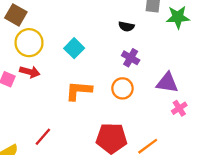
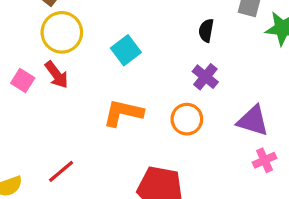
black semicircle: (126, 26) -> (206, 30), turned 80
red arrow: (30, 72) -> (57, 75), turned 30

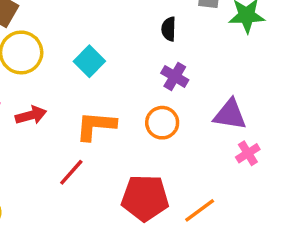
red arrow: (57, 75) -> (31, 115), moved, turned -60
red line: (61, 171) -> (71, 172), moved

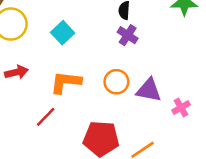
purple cross: (175, 76) -> (128, 35), moved
purple triangle: (230, 114) -> (149, 90), moved

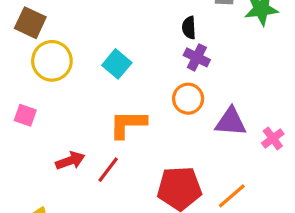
red arrow: (16, 72) -> (70, 161), moved
orange circle: (116, 82) -> (188, 99), moved

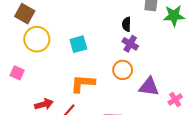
cyan square: (117, 64) -> (78, 44), turned 30

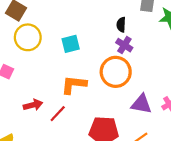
orange circle: (123, 70) -> (116, 72), size x1.5
purple triangle: (149, 87) -> (141, 104), moved

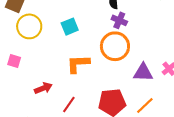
red line: (58, 114) -> (69, 105), moved

